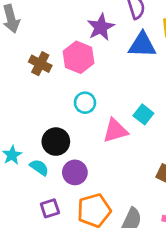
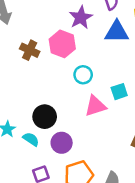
cyan circle: (85, 103) -> (83, 75), moved
cyan square: (143, 114) -> (119, 92), turned 35

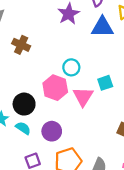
pink hexagon: (62, 44) -> (55, 88), moved
pink triangle: (95, 106) -> (83, 96), turned -40
black circle: (45, 117) -> (24, 104), moved

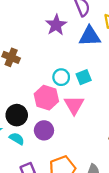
cyan square: (105, 83) -> (84, 77), moved
purple circle: (52, 131) -> (44, 130), moved

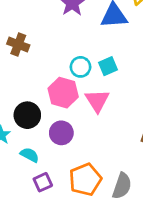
cyan semicircle: (17, 139) -> (30, 155), moved

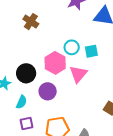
cyan semicircle: (30, 155) -> (21, 102), turned 72

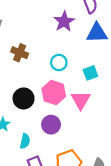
cyan circle: (72, 47) -> (59, 63), moved
black circle: (26, 73) -> (24, 98), moved

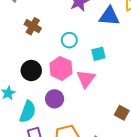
cyan semicircle: (25, 141) -> (28, 112), size x1.5

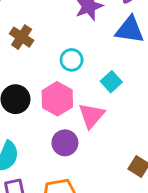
cyan square: (98, 54) -> (111, 82), turned -32
purple circle: (55, 99) -> (65, 143), moved

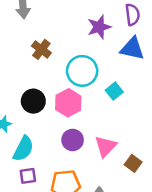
cyan circle: (72, 60) -> (82, 71), size x1.6
pink triangle: (91, 116) -> (106, 146), moved

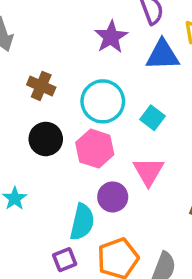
black circle: (33, 101) -> (46, 139), moved
pink triangle: (106, 146) -> (148, 172), moved
cyan semicircle: (23, 149) -> (82, 222), moved

